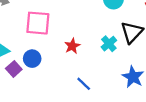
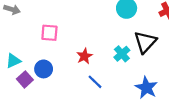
pink square: (38, 23) -> (49, 33), size x0.7
blue line: (84, 84) -> (95, 82), moved

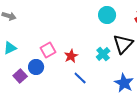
pink square: (49, 33) -> (48, 50), moved, turned -35
cyan triangle: (13, 61) -> (10, 48), moved

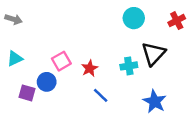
cyan cross: (103, 54) -> (129, 66), turned 32
purple square: (20, 76) -> (27, 93), turned -32

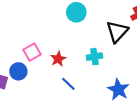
cyan circle: (134, 18) -> (76, 12), moved
black triangle: (153, 54) -> (117, 32), moved

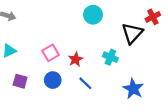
cyan cross: (94, 57) -> (110, 57), turned 32
blue circle: (18, 71) -> (53, 80), moved

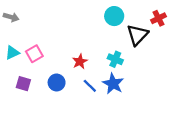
cyan circle: (93, 15) -> (114, 16), moved
pink square: (51, 53) -> (34, 54), moved
blue star: (133, 89) -> (113, 84), moved

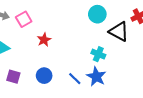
black triangle: (137, 35) -> (119, 32), turned -45
pink square: (34, 54) -> (24, 19), moved
red star: (80, 61) -> (44, 40), moved

